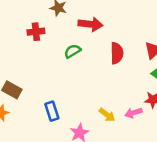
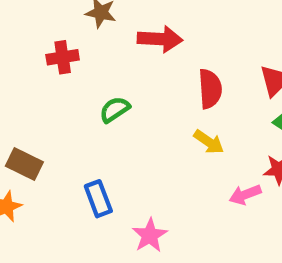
green semicircle: (73, 51) -> (115, 109), moved
yellow arrow: (107, 115) -> (209, 142), moved

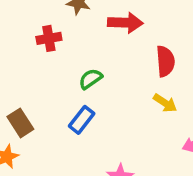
brown rectangle: (24, 164) -> (20, 123), turned 32
blue rectangle: (98, 199) -> (82, 120), moved, turned 60

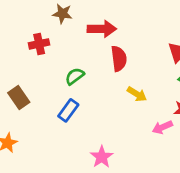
red semicircle: (165, 61) -> (119, 59), moved
brown rectangle: (20, 123) -> (19, 97), moved

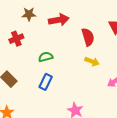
red semicircle: (119, 59) -> (88, 37), moved
green semicircle: (75, 76) -> (46, 57), turned 32

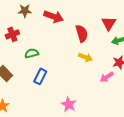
red arrow: (59, 20) -> (54, 17), turned 30
green semicircle: (46, 57) -> (32, 53), moved

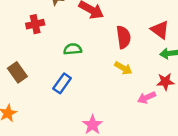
red triangle: (109, 23) -> (160, 30), turned -35
green semicircle: (32, 53) -> (73, 49), moved

